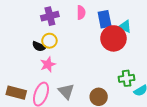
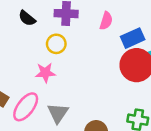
blue rectangle: (105, 19) -> (133, 38), turned 60
black semicircle: (39, 46) -> (27, 18), moved

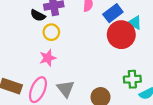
black semicircle: (27, 18) -> (38, 15), moved

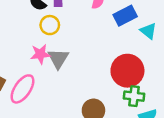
red circle: (121, 35) -> (127, 71), moved
gray triangle: (66, 89) -> (58, 59), moved

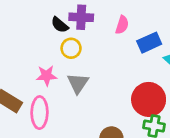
pink star: (40, 54) -> (47, 76), moved
pink ellipse: (23, 89) -> (40, 113), turned -36

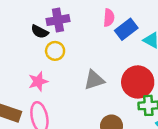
pink semicircle: (122, 25) -> (109, 18), moved
gray triangle: (78, 83) -> (94, 80), moved, turned 50

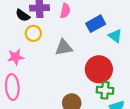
pink semicircle: (109, 18) -> (65, 11), moved
gray triangle: (94, 80) -> (64, 47), moved

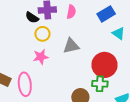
blue rectangle: (96, 24) -> (106, 14), moved
pink star: (15, 57) -> (41, 57), moved
green cross: (105, 90) -> (100, 84), moved

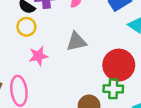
yellow circle: (42, 34) -> (26, 27), moved

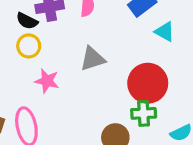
pink star: (38, 56) -> (47, 81), turned 30

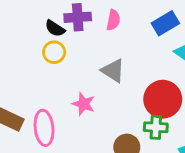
gray triangle: (93, 59) -> (113, 71), turned 45
pink star: (47, 81) -> (84, 104), moved

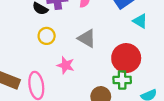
yellow circle: (54, 52) -> (47, 36), moved

